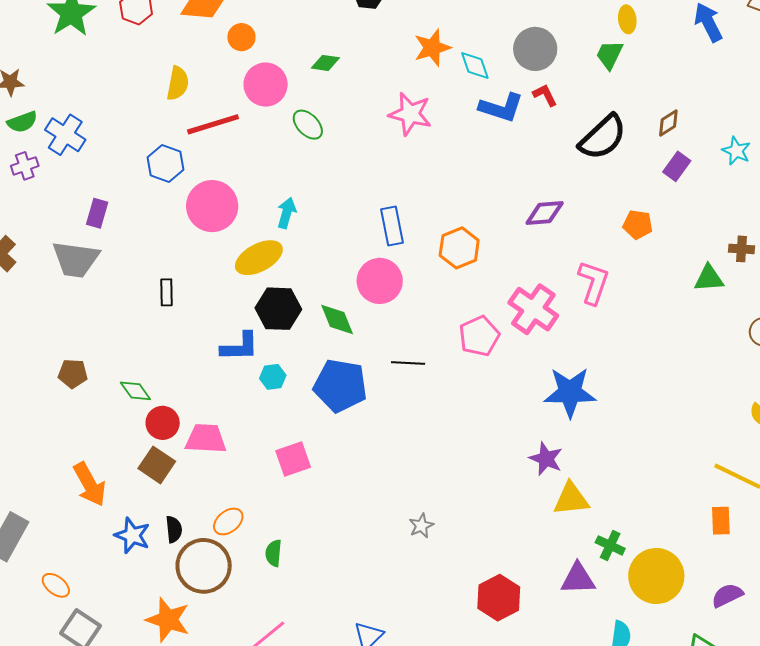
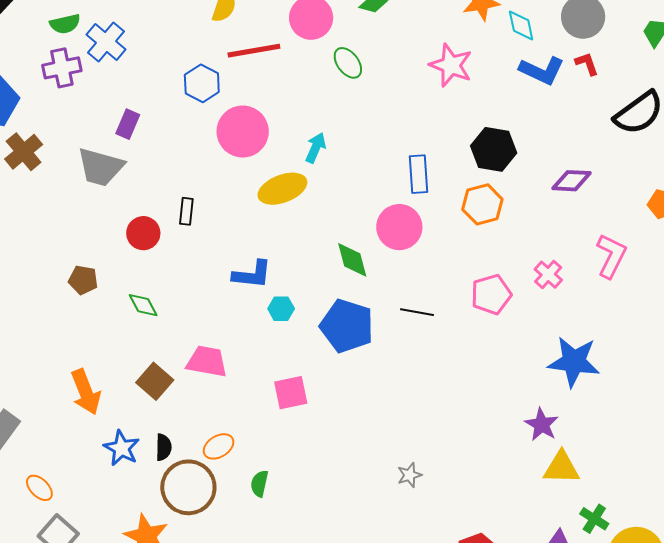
purple cross: (25, 166) -> (62, 68), size x1.4
black hexagon: (278, 309) -> (494, 149), moved
pink cross: (533, 309) -> (548, 275), size x0.6
red circle: (163, 423) -> (143, 233), moved

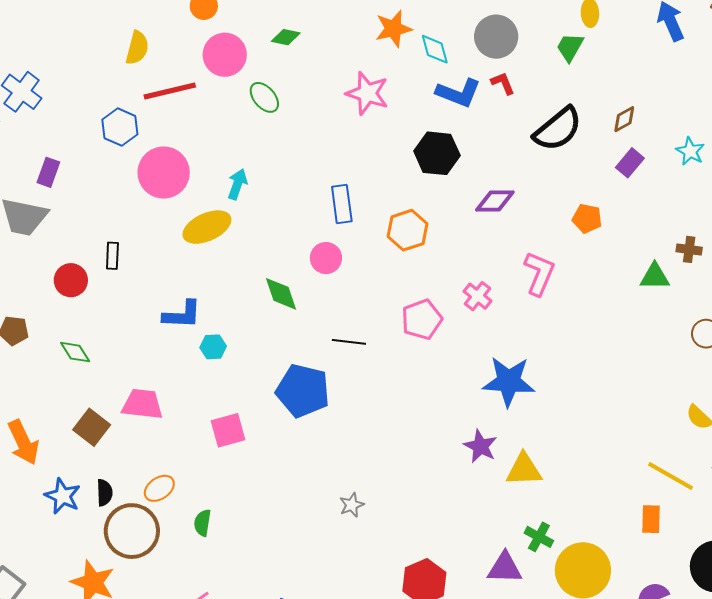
black hexagon: (494, 149) -> (437, 153), moved
pink circle: (399, 227) -> (326, 258), size x0.7
blue pentagon: (347, 326) -> (303, 391), moved
yellow triangle: (561, 468) -> (524, 470), moved

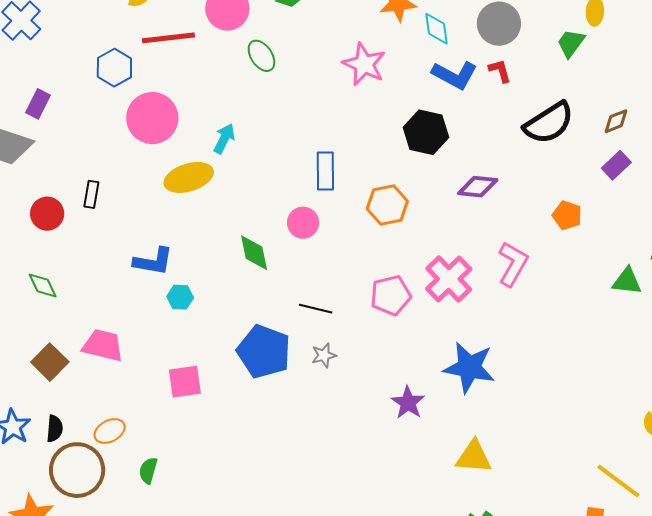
pink cross: (478, 296) -> (449, 279), size x1.6
purple star: (480, 446) -> (408, 403), moved
gray star: (352, 505) -> (324, 355), moved

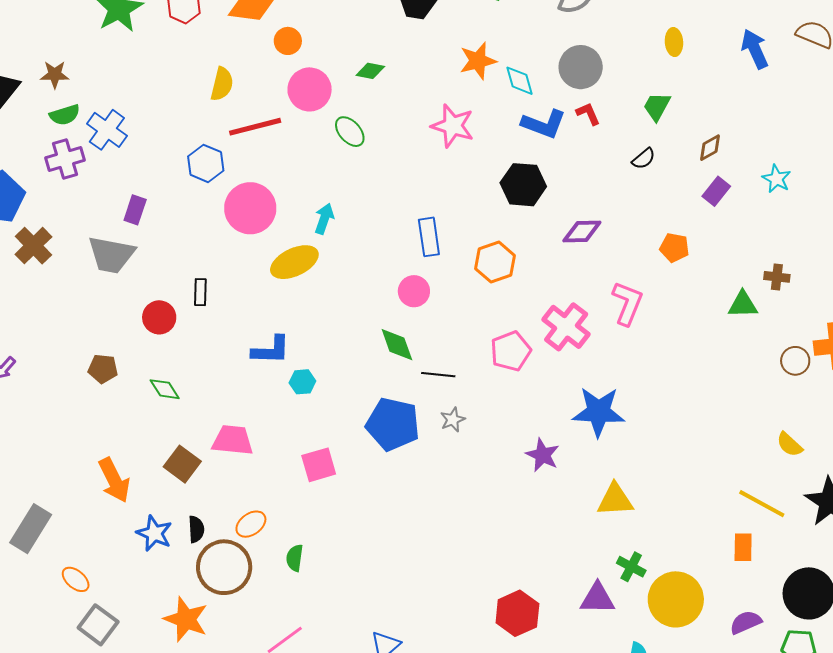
green trapezoid: (571, 43) -> (657, 106), moved
black semicircle: (549, 123) -> (644, 159), size x0.5
green diamond: (254, 253) -> (397, 345), moved

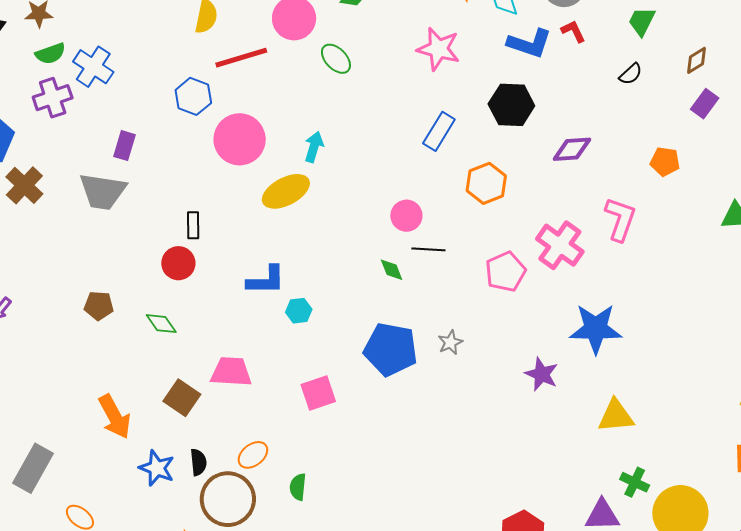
blue rectangle: (429, 237) -> (439, 131), moved, turned 42
red circle: (159, 317) -> (178, 263), moved
green diamond: (397, 345) -> (392, 270), size x0.7
black line: (438, 375) -> (428, 249), moved

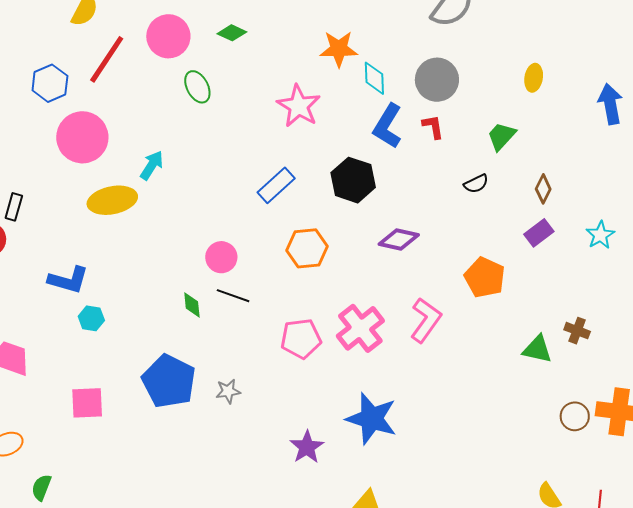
blue L-shape: (529, 43) -> (388, 126), turned 87
red line: (241, 58) -> (107, 59), turned -56
brown diamond: (697, 60) -> (543, 189), turned -48
orange pentagon: (665, 162) -> (485, 277), size x1.4

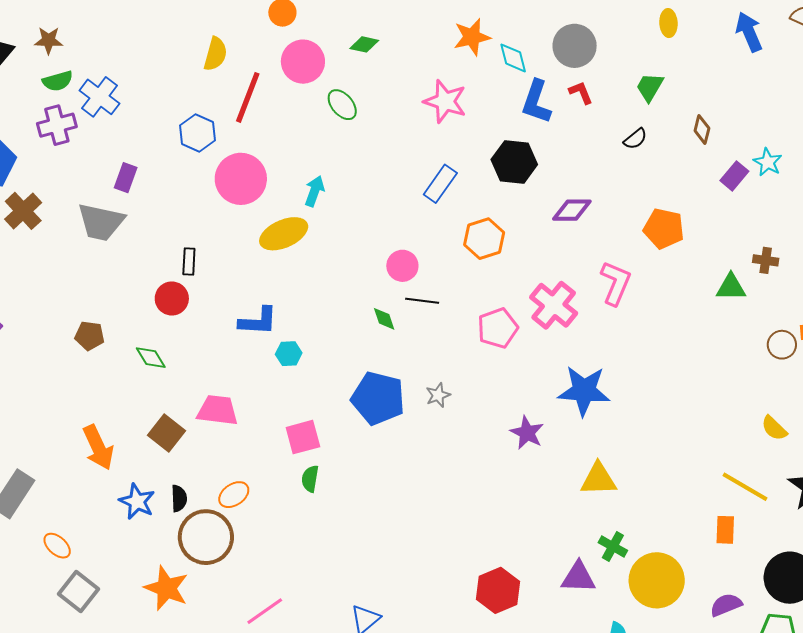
purple rectangle: (539, 233) -> (734, 176), moved
green semicircle: (41, 487) -> (310, 479), moved

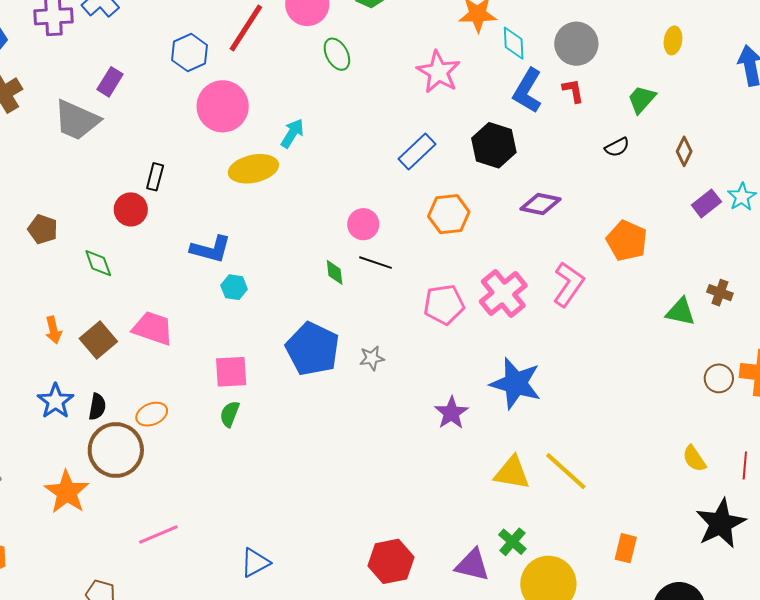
orange arrow: (98, 447) -> (53, 330), moved, size x0.6
yellow line: (745, 487) -> (566, 471), moved

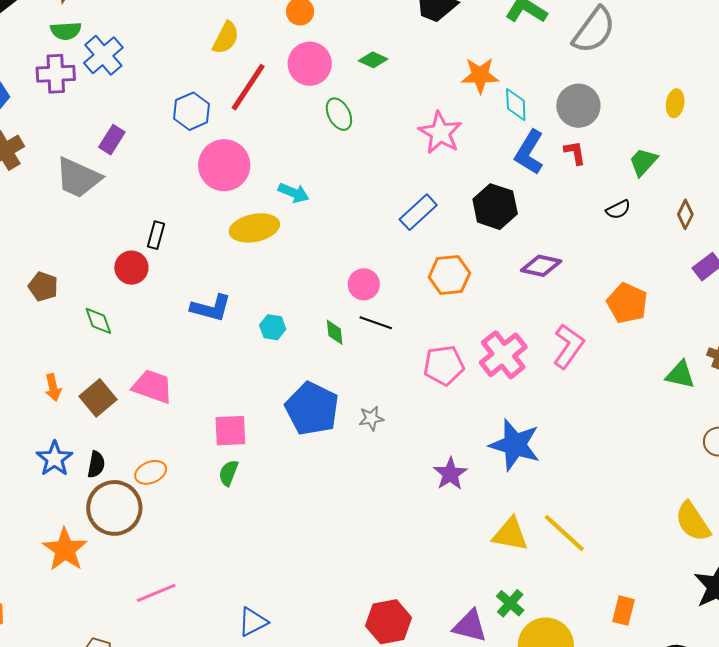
cyan arrow: (292, 133) -> (294, 193), turned 80
cyan hexagon: (234, 287) -> (273, 327), moved
yellow semicircle: (694, 459) -> (693, 522), size x1.5

